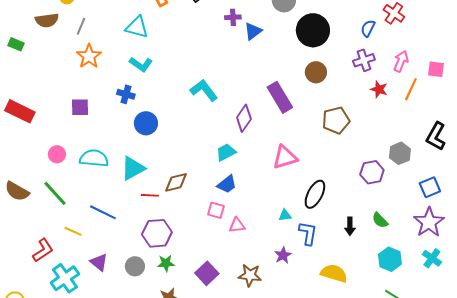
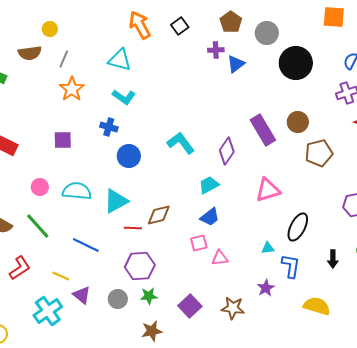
brown circle: (316, 72) -> (298, 122), moved
cyan L-shape: (204, 90) -> (181, 143), moved
pink square: (216, 210) -> (199, 243), turned -30
yellow line: (73, 231) -> (61, 276), moved
red L-shape: (43, 250) -> (20, 268), moved

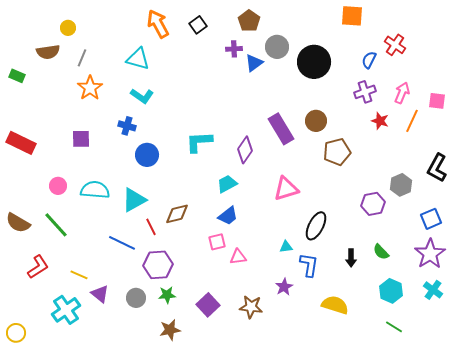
gray circle: (267, 33) -> (277, 47), moved
cyan L-shape: (181, 143) -> (199, 142), turned -56
red line: (133, 228) -> (151, 227), turned 60
blue line: (86, 245) -> (122, 243), moved

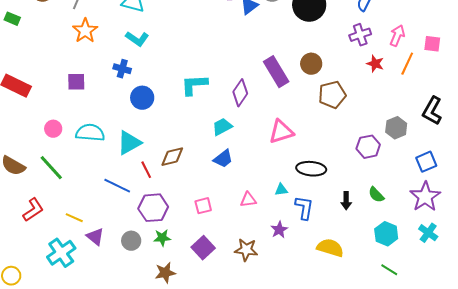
black ellipse: (316, 226) -> (311, 169), turned 68
pink square: (217, 242) -> (203, 206), moved
pink triangle: (238, 257) -> (248, 200), moved

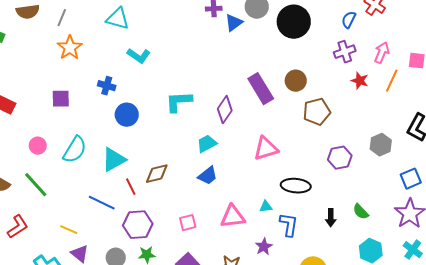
cyan L-shape: (137, 39) -> (139, 56), moved
cyan semicircle: (90, 133) -> (75, 150), turned 116
purple hexagon: (368, 147) -> (340, 158), moved
pink triangle: (248, 200) -> (233, 217), size x1.5
yellow line: (74, 218) -> (69, 230), moved

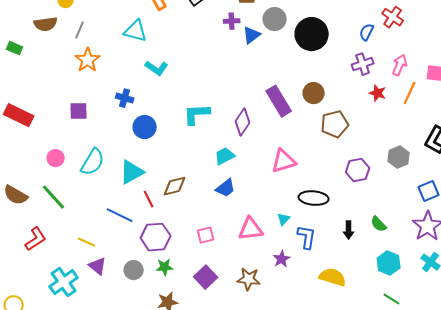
cyan triangle: (266, 207) -> (284, 219), turned -40

